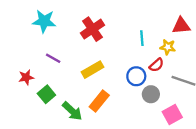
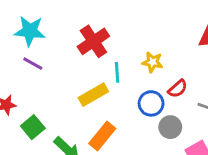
cyan line: (142, 38) -> (117, 72), moved
yellow star: (168, 47) -> (153, 62), moved
purple line: (53, 58) -> (33, 64), moved

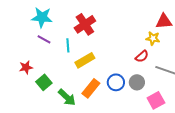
yellow star: (153, 62) -> (153, 38), moved
cyan line: (117, 72) -> (68, 45), moved
blue circle: (151, 103) -> (116, 82), moved

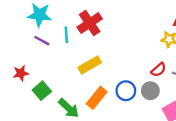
cyan line: (68, 45) -> (66, 35), moved
red semicircle: (142, 56) -> (159, 70), moved

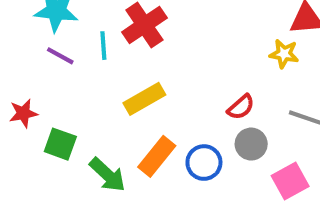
red semicircle: (159, 70) -> (241, 107), moved
green square: (42, 91) -> (60, 144), turned -30
blue circle: (126, 91) -> (204, 163), moved

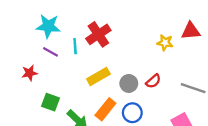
yellow star: (284, 54) -> (165, 43), moved
red star: (23, 113) -> (29, 73), moved
gray circle: (251, 144) -> (129, 83), moved

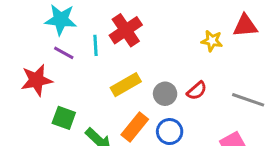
red star: (29, 73) -> (37, 80), size x1.5

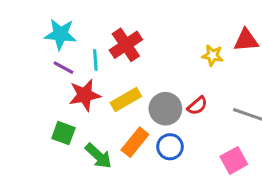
red star: (37, 80) -> (85, 95), moved
gray circle: (165, 94) -> (165, 109), size x1.4

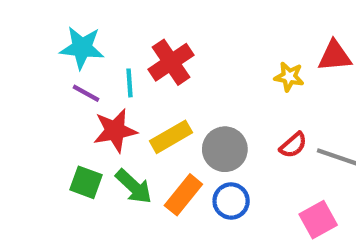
red semicircle: (197, 106) -> (293, 145), moved
green arrow: (98, 156) -> (134, 187), moved

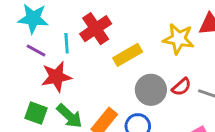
yellow star: (289, 77) -> (179, 39), size x1.5
yellow rectangle: (171, 137) -> (128, 55), moved
gray circle: (225, 149) -> (151, 90), moved

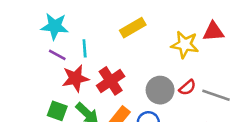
red cross: (96, 29) -> (111, 81), moved
yellow rectangle: (128, 55) -> (133, 28), moved

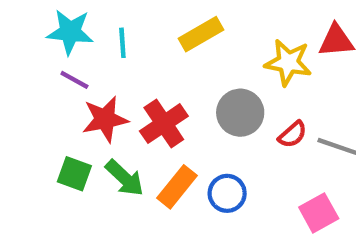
cyan line: (85, 48) -> (122, 43), moved
gray circle: (160, 90) -> (240, 113), moved

